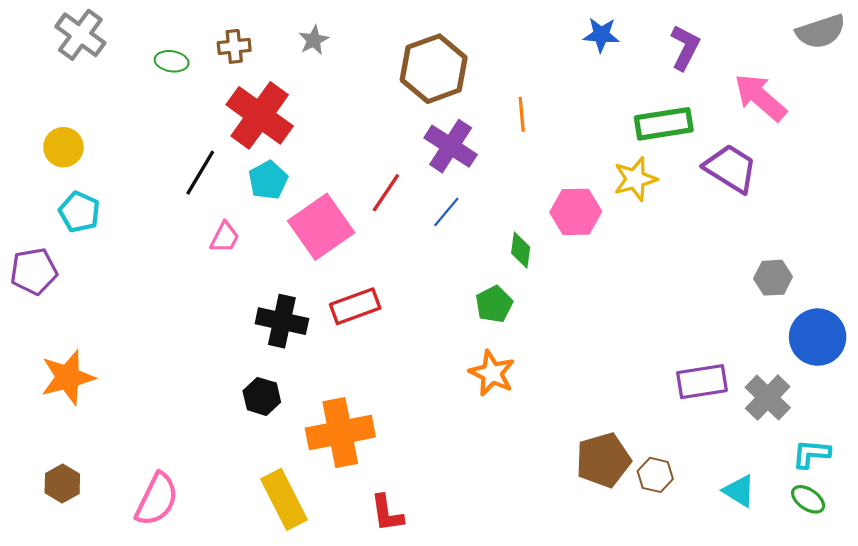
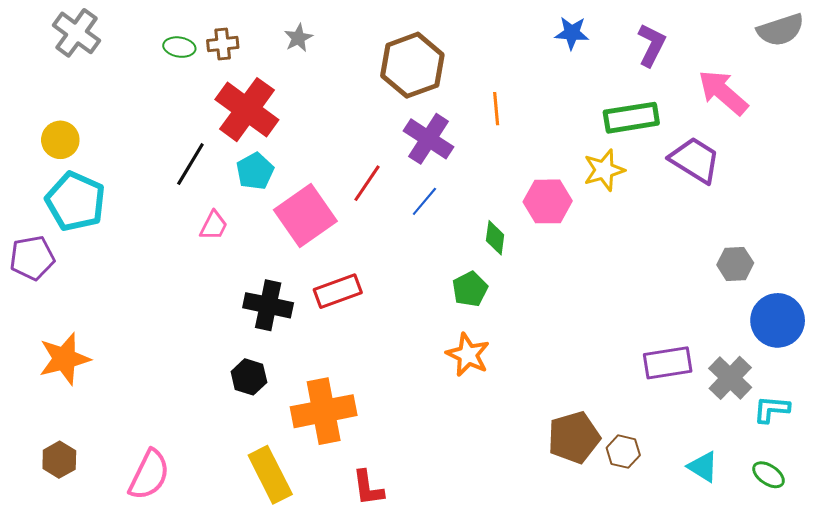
green ellipse: (172, 61) -> (179, 47), moved
cyan pentagon: (79, 212) -> (75, 201), size x1.5
cyan L-shape: (811, 454) -> (772, 409), moved

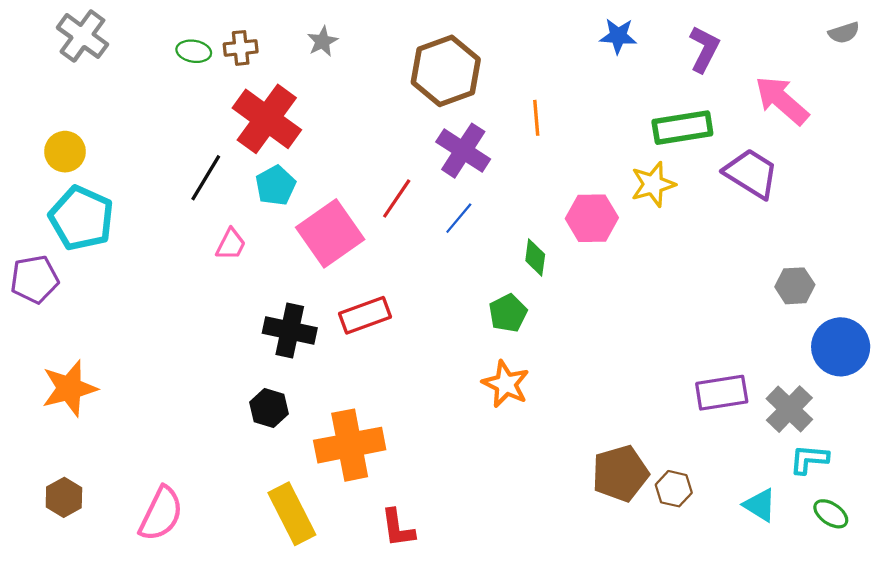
gray semicircle: (781, 30) -> (844, 33), size x0.6
cyan L-shape: (772, 409) -> (809, 459), moved

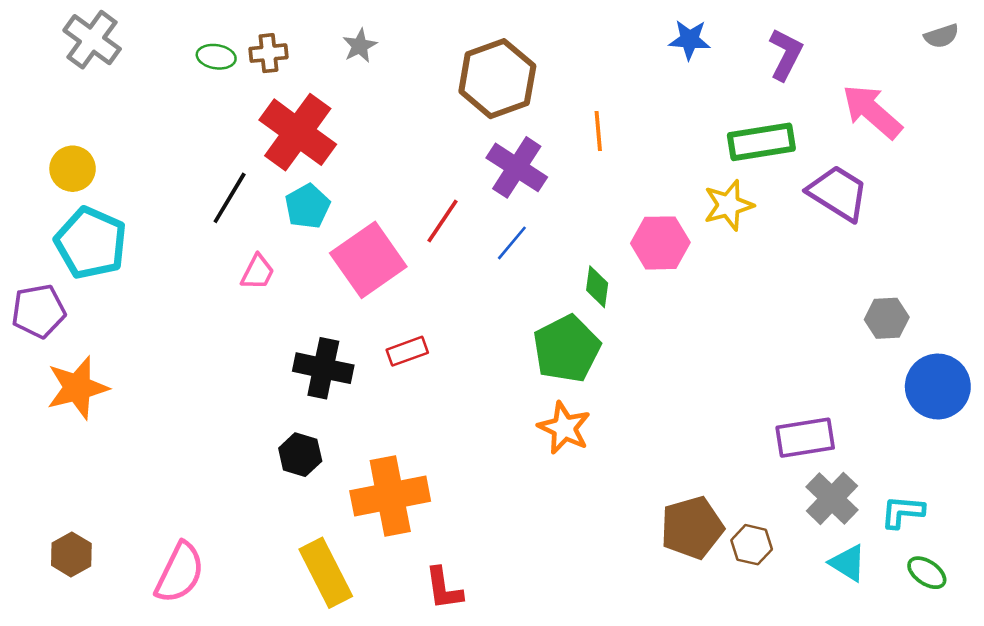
green pentagon: (508, 313) -> (567, 349), size x1.6
red rectangle: (365, 315) -> (407, 351), size x0.7
orange star: (69, 388) -> (77, 388), moved
gray cross: (789, 409) -> (832, 498), moved

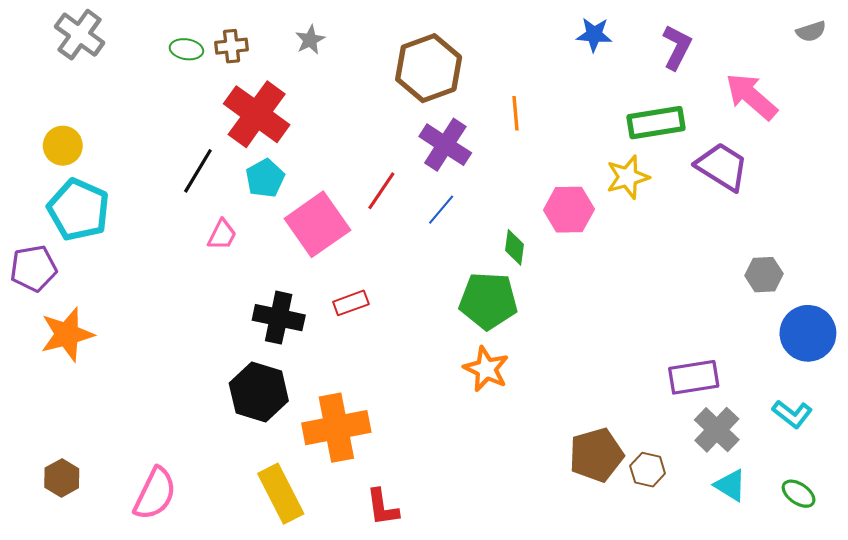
green pentagon: (567, 349) -> (488, 301), turned 30
black hexagon: (300, 455) -> (259, 392), size x1.6
cyan L-shape: (903, 512) -> (792, 414), moved, turned -147

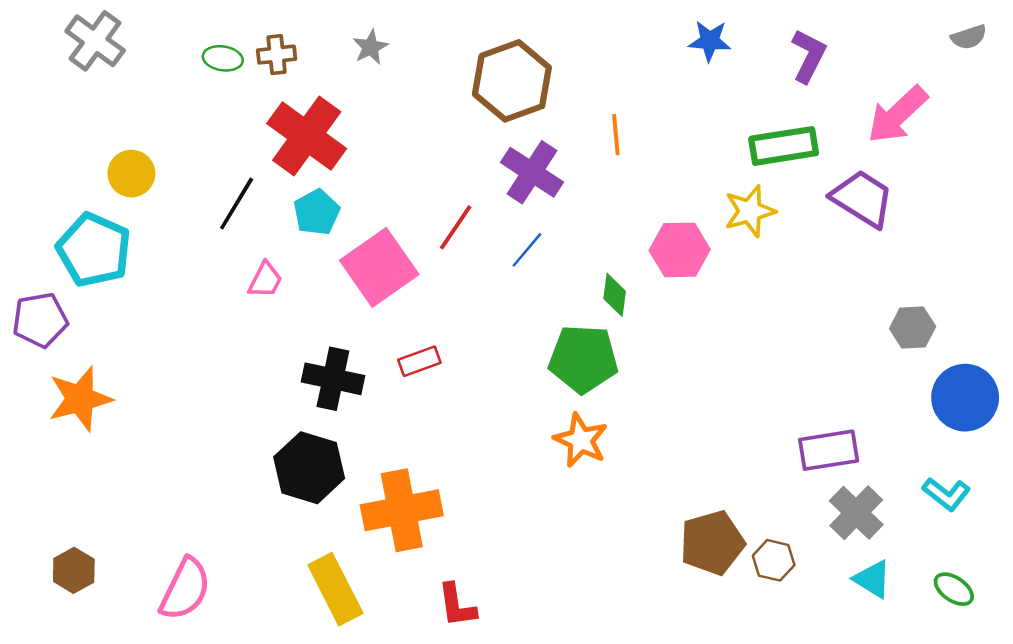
pink arrow: (751, 96) -> (897, 115), turned -84
yellow circle: (63, 146) -> (131, 174), moved

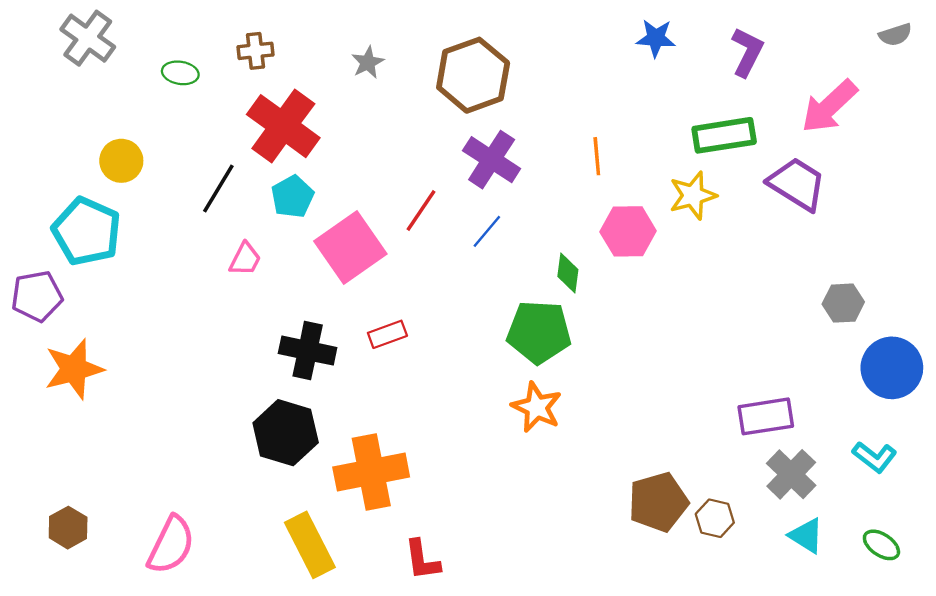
gray star: (370, 47) -> (368, 62), moved
green ellipse: (223, 58) -> (180, 73), moved
orange line: (616, 135) -> (597, 156), moved

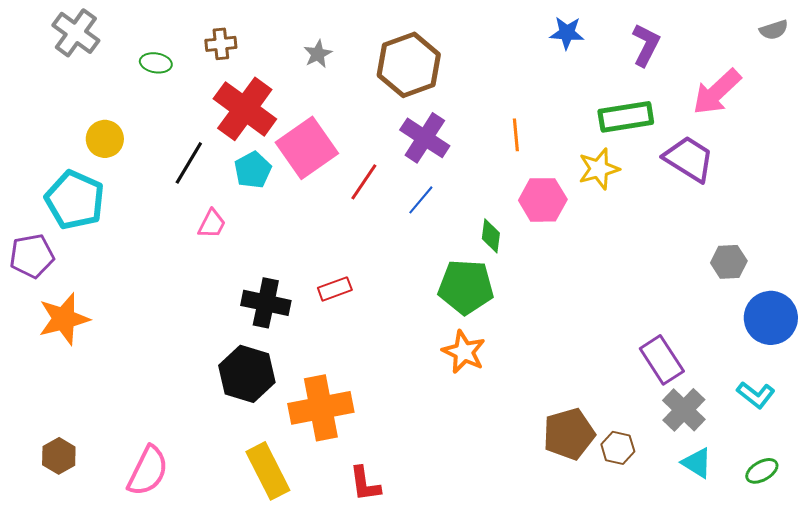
pink square: (350, 248) -> (307, 148), moved
purple rectangle: (766, 416) -> (662, 360), turned 66
green ellipse: (881, 545) -> (762, 471), turned -64

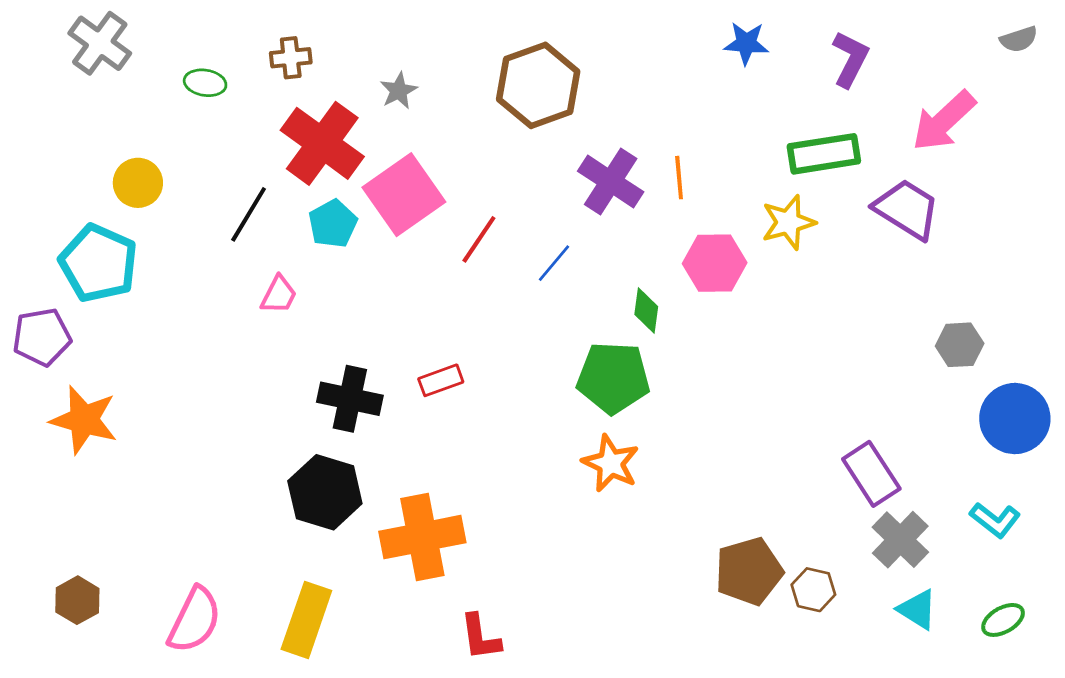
gray star: (318, 54) -> (399, 91), moved
purple cross: (425, 138) -> (611, 182), moved
orange star: (64, 319) -> (84, 420), turned 30
yellow rectangle: (268, 471) -> (306, 620), moved, turned 46

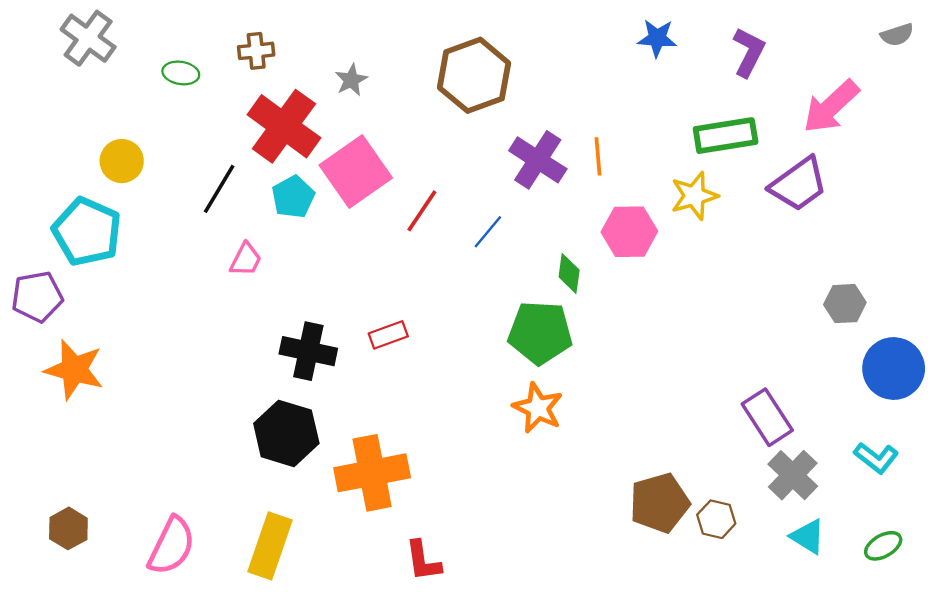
purple trapezoid: (907, 209) -> (799, 184), turned 112

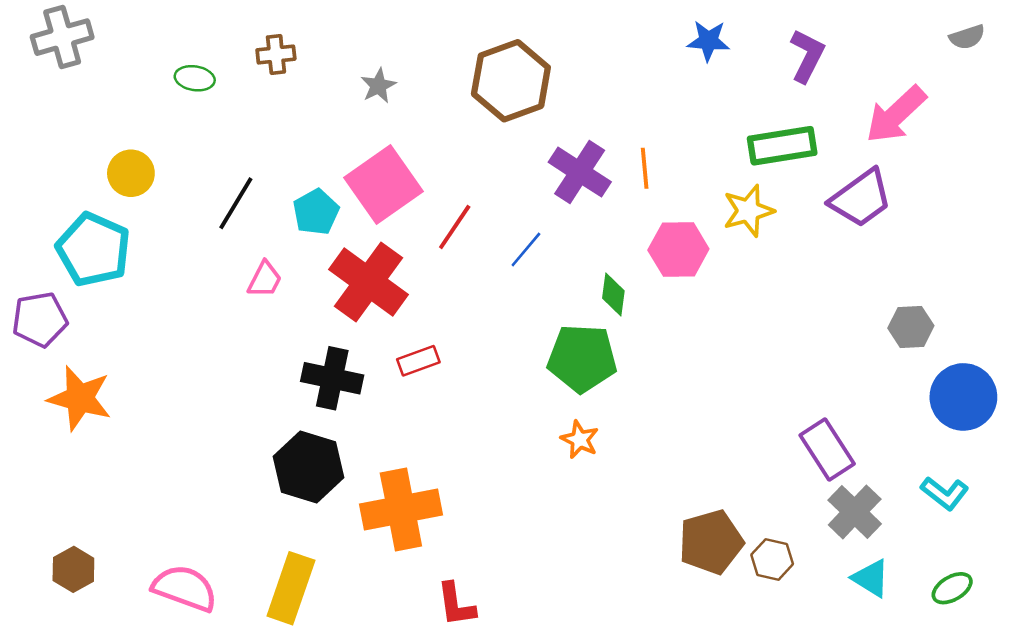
gray cross: (88, 38) -> (62, 37), moved, turned 38
red cross: (284, 126) -> (368, 282), moved
orange star: (538, 408) -> (580, 439), size x0.7
pink semicircle: (172, 546) -> (185, 588), turned -96

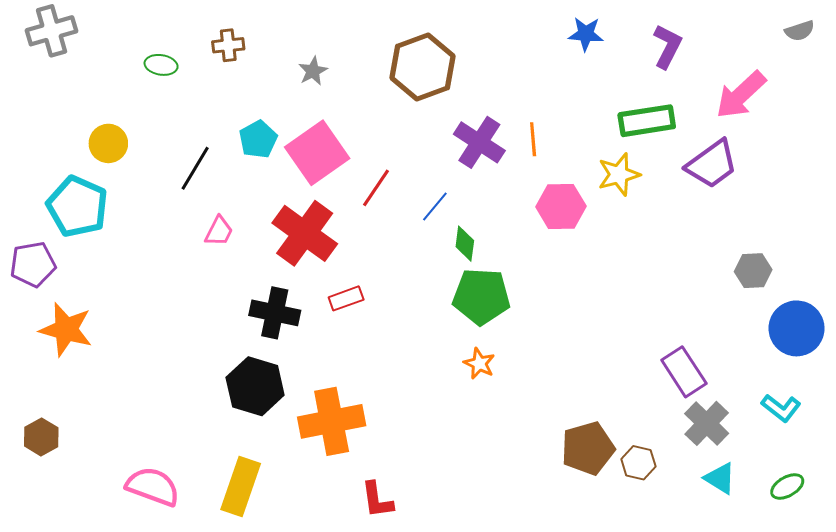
cyan pentagon: (316, 212) -> (258, 139), moved
green diamond: (613, 294) -> (465, 244), moved
brown hexagon: (73, 569) -> (41, 437), moved

